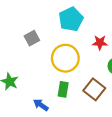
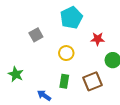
yellow circle: (65, 58) -> (66, 53), size x0.6
brown square: (94, 89) -> (93, 81), turned 30

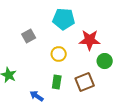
cyan pentagon: (71, 18) -> (64, 19), turned 30
red star: (98, 39) -> (90, 40), size x1.5

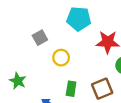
yellow circle: (59, 54) -> (61, 58), moved

